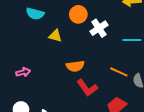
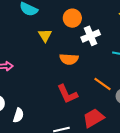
yellow triangle: (55, 36) -> (45, 35), turned 32
orange semicircle: (75, 66) -> (69, 59), moved

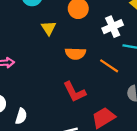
white cross: (91, 36) -> (113, 27), moved
orange line: (102, 84) -> (109, 66), moved

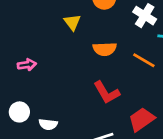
white cross: (113, 27) -> (145, 16), turned -30
white semicircle: (21, 116) -> (48, 124), turned 84

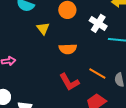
orange line: (144, 60) -> (97, 73), moved

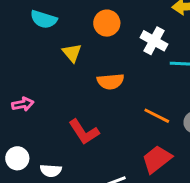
red L-shape: (69, 82) -> (84, 132), moved

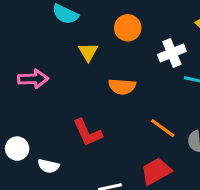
white cross: (154, 41) -> (172, 53), turned 30
pink arrow: (23, 104) -> (33, 79), moved, size x1.4

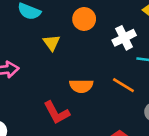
orange semicircle: (122, 87) -> (81, 86), moved
orange line: (163, 128) -> (123, 85), moved

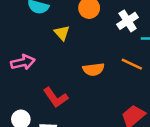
red L-shape: (57, 113) -> (56, 97), moved

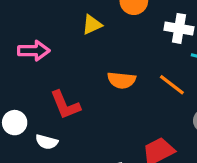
white cross: (128, 21) -> (179, 28), turned 30
yellow triangle: (62, 33) -> (92, 25), turned 35

